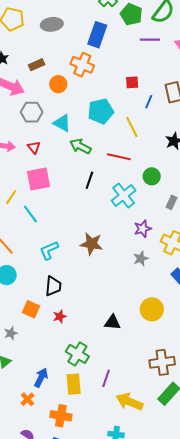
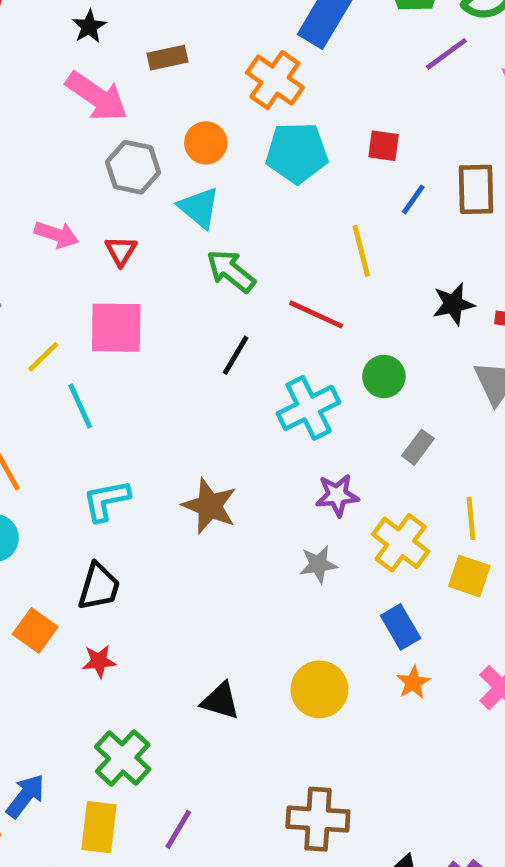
purple line: (150, 40) -> (446, 54), turned -48
orange circle: (58, 84) -> (206, 143), moved
cyan pentagon: (101, 111) -> (297, 153), moved

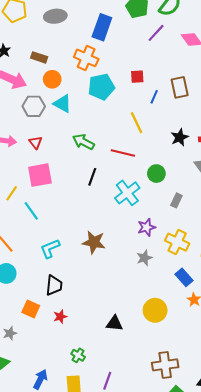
brown rectangle: (168, 58) -> (39, 57), turned 42
orange circle: (206, 143) -> (52, 79), moved
cyan triangle: (199, 208) -> (62, 104), moved
green cross: (123, 758) -> (78, 355), size x0.6

